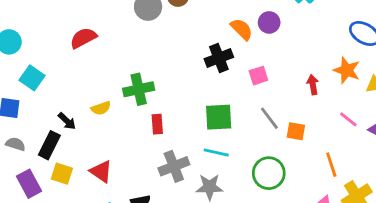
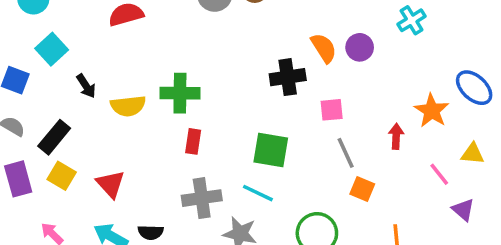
orange star: (347, 70) -> (432, 111), moved
yellow semicircle: (101, 108) -> (128, 106), size x1.4
gray line: (269, 118) -> (346, 153), moved
pink line: (348, 119) -> (439, 174), moved
black arrow: (67, 121) -> (86, 86), moved

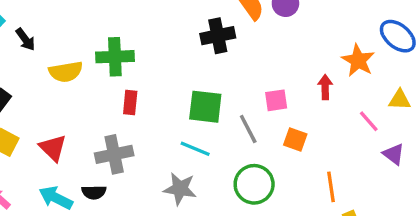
black arrow: (86, 86) -> (25, 39), moved
pink square: (332, 110) -> (276, 100), moved
gray line: (346, 153) -> (248, 129), moved
gray cross: (202, 198) -> (114, 154), moved

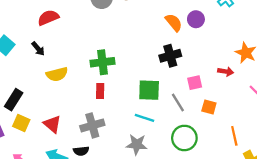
black cross: (218, 36) -> (170, 56), moved
black arrow: (25, 39) -> (38, 49), moved
green cross: (115, 57) -> (103, 62), moved
red arrow: (325, 87) -> (226, 72), turned 104

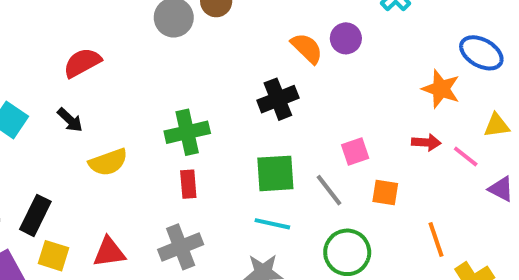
black cross: (170, 56) -> (278, 99), moved
red arrow: (226, 72) -> (426, 142), moved
red triangle: (52, 124) -> (109, 252), turned -42

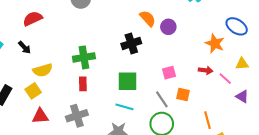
purple circle: (346, 38) -> (168, 27), moved
gray line: (329, 190) -> (162, 99), moved
yellow square: (53, 256) -> (33, 91), moved, turned 35

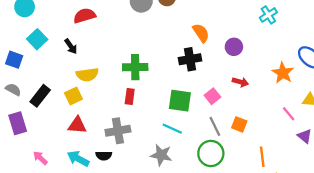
orange semicircle: (148, 18) -> (201, 33), moved
red arrow: (206, 70) -> (240, 82), moved
pink square: (169, 73) -> (212, 96), moved, turned -32

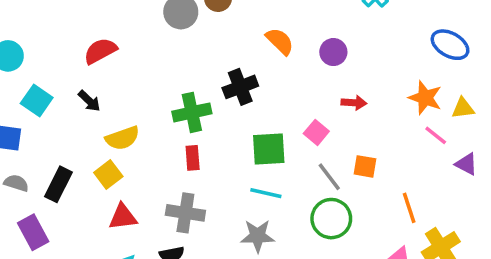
black cross: (190, 59) -> (240, 87), moved
orange star: (283, 73) -> (425, 98), moved
gray cross: (118, 131) -> (185, 213), turned 30

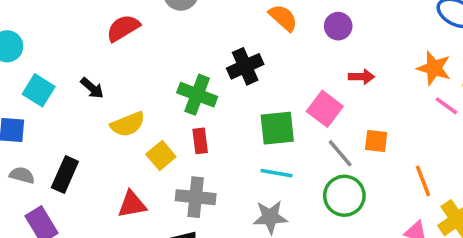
red semicircle: (100, 51) -> (123, 28), moved
green cross: (192, 112) -> (197, 95), turned 36
pink square: (316, 132) -> (325, 109), size x1.4
yellow square: (108, 174) -> (161, 155), moved

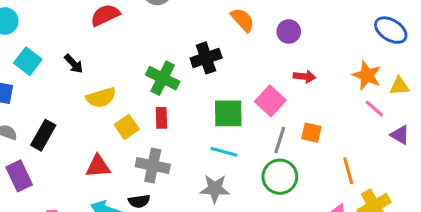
gray line: (340, 153) -> (280, 140), turned 52

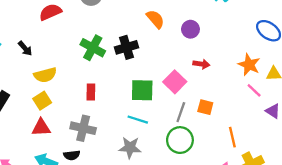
green cross: (163, 78) -> (93, 48), moved
yellow square: (127, 127) -> (42, 101), moved

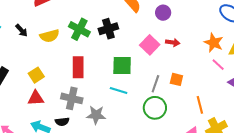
yellow semicircle: (45, 75) -> (50, 36), moved
pink square: (175, 82) -> (150, 45), moved
red rectangle: (91, 92) -> (78, 67), size x1.5
gray star: (130, 148) -> (96, 115), moved

